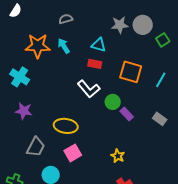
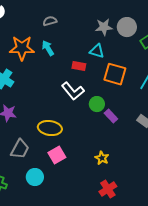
cyan triangle: (99, 45) -> (97, 51), moved

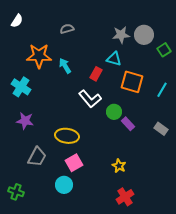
cyan arrow: (48, 48) -> (65, 66), moved
red rectangle: (79, 66) -> (96, 74), turned -72
cyan circle: (35, 177) -> (64, 185), moved

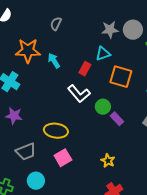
gray semicircle: (67, 29) -> (56, 24), turned -48
cyan triangle: (114, 59) -> (103, 54), turned -35
gray trapezoid: (37, 157) -> (26, 152), turned 40
cyan circle: (64, 185) -> (36, 181), moved

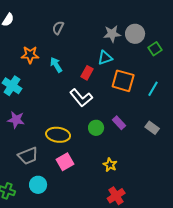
orange star: (28, 51) -> (30, 55), size x0.7
green circle: (103, 107) -> (96, 128), moved

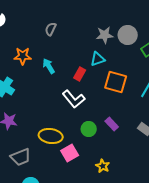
pink square: (65, 162) -> (70, 153), moved

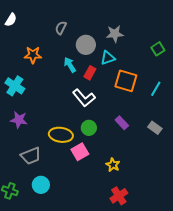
gray circle: (128, 35) -> (86, 45), moved
cyan arrow: (49, 66) -> (70, 65), moved
green circle: (89, 129) -> (89, 128), moved

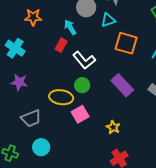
red rectangle: (90, 73) -> (61, 45), moved
purple rectangle: (122, 123) -> (122, 85), size x1.6
green circle: (89, 128) -> (82, 85), moved

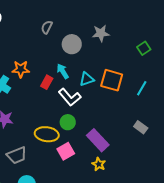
orange star: (33, 17) -> (21, 69), moved
cyan triangle: (108, 20) -> (87, 79), moved
cyan arrow: (70, 27) -> (63, 71), moved
purple rectangle: (122, 85) -> (98, 140), moved

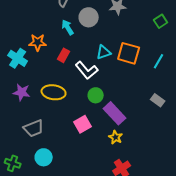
cyan arrow: (63, 71) -> (68, 27), moved
green circle: (68, 122) -> (96, 95), moved
yellow ellipse: (47, 134) -> (54, 92), moved

